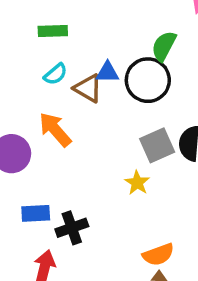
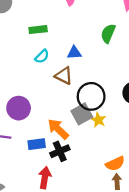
black circle: (148, 80) -> (91, 96), moved
brown triangle: (88, 88) -> (64, 76), moved
orange arrow: (55, 130) -> (58, 129), moved
gray square: (157, 145) -> (82, 114), moved

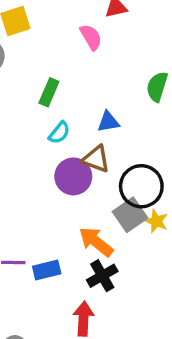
green rectangle: (38, 30) -> (49, 92), turned -54
purple circle: (19, 108) -> (73, 176), moved
blue rectangle: (37, 144) -> (47, 270), moved

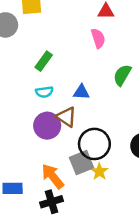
pink semicircle: (91, 37) -> (98, 38), moved
cyan semicircle: (59, 133) -> (44, 92), turned 30

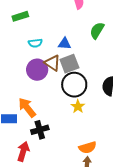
green rectangle: (44, 61) -> (20, 16), moved, turned 35
gray square: (81, 163) -> (69, 64), moved
orange arrow: (53, 176) -> (27, 108), moved

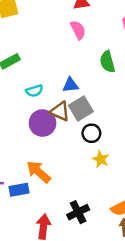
green semicircle: (97, 31) -> (107, 62), turned -36
black circle: (74, 85) -> (91, 133), size x0.6
black cross: (40, 130) -> (78, 212), moved

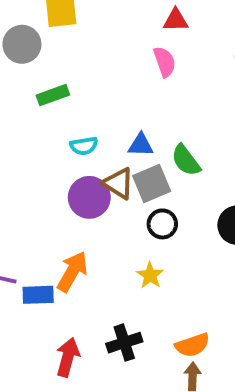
green semicircle: (107, 62) -> (186, 160), moved, turned -30
yellow star: (101, 159) -> (150, 275), moved
orange arrow: (39, 172) -> (72, 272), turned 70

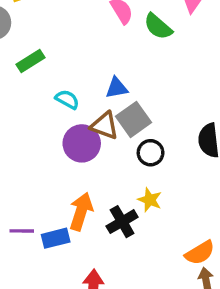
cyan semicircle: (84, 146) -> (67, 99), turned -130
green semicircle: (186, 160) -> (158, 27), moved
black cross: (124, 343) -> (122, 222), moved

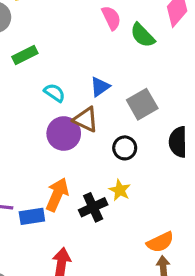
blue triangle: (117, 88) -> (100, 87), turned -30
gray square: (134, 119) -> (142, 104), moved

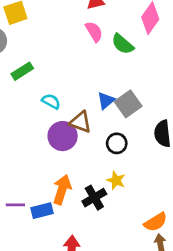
blue triangle: (100, 87) -> (106, 100), moved

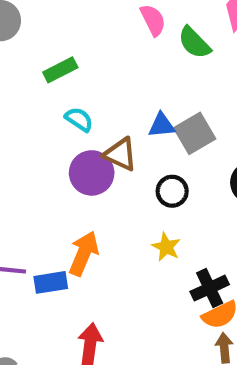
green rectangle: (22, 71) -> (60, 70), moved
blue triangle: (106, 100) -> (162, 125), turned 30
black cross: (94, 198) -> (210, 288), moved

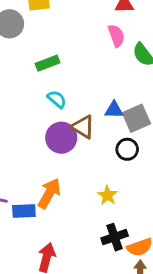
black circle: (172, 191) -> (127, 149), moved
black cross: (210, 288) -> (115, 237), moved

